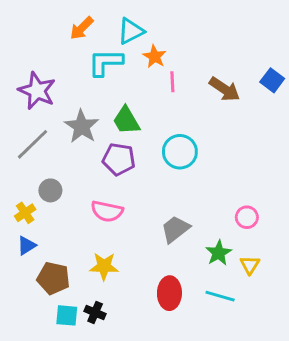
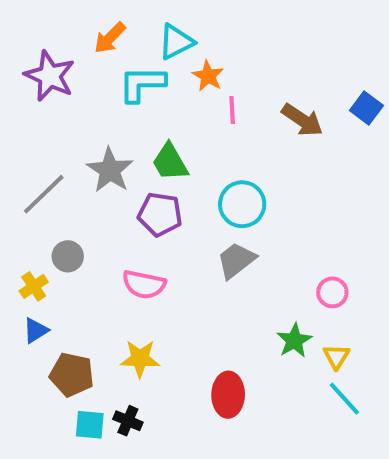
purple star: (37, 91) -> (50, 76), moved
gray trapezoid: (175, 229) -> (236, 260), moved
cyan line: (220, 296) -> (344, 399), moved, turned 32

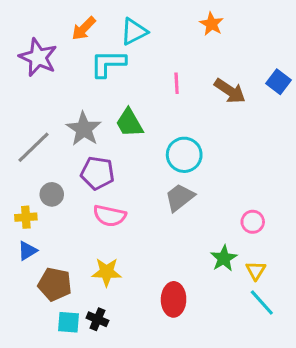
orange star: (208, 76) -> (212, 24), moved
purple pentagon: (160, 214) -> (97, 173), moved
yellow cross: (34, 286) -> (26, 217), turned 30

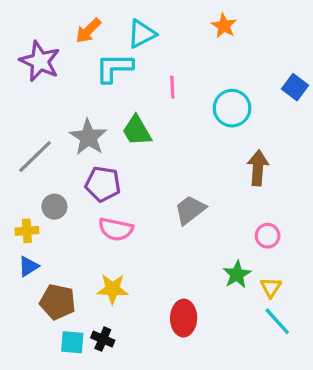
pink line: (177, 83) -> (172, 87), moved
brown arrow: (230, 91) -> (258, 168), moved, turned -120
cyan circle: (184, 155) -> (232, 108), moved

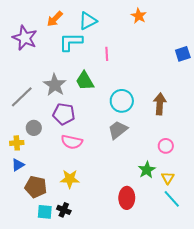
blue square: (295, 87) -> (183, 54), turned 35
cyan circle: (232, 108) -> (122, 101), moved
red ellipse: (184, 318) -> (127, 198), moved

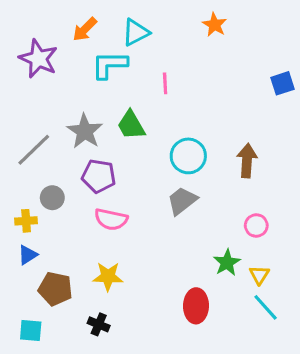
cyan square: (45, 212) -> (31, 331), moved

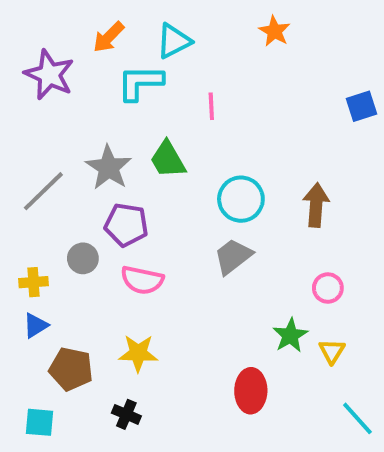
gray circle: (52, 198) -> (83, 258), moved
cyan line: (266, 307) -> (357, 418), moved

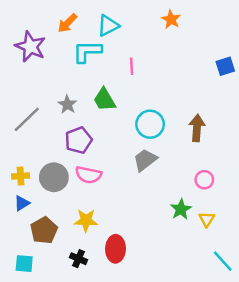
gray star: (109, 168) -> (67, 104), size x0.7
purple pentagon: (126, 225) -> (79, 140), turned -30
gray circle: (83, 258) -> (54, 177), moved, size x1.5
brown pentagon: (71, 369) -> (44, 230), turned 30
red ellipse: (251, 391) -> (116, 249), moved

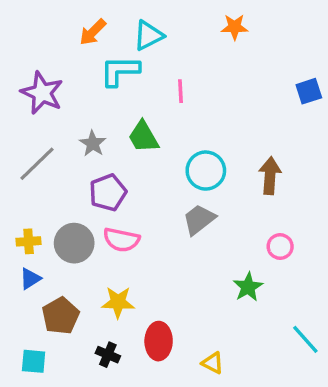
orange star: (171, 19) -> (235, 27), turned -30
purple star: (30, 47) -> (42, 93), moved
yellow triangle: (207, 219) -> (213, 363), moved, turned -35
cyan line: (223, 261) -> (305, 339), moved

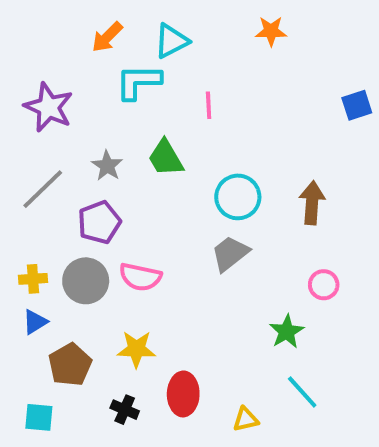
purple pentagon: (108, 192) -> (99, 222), moved
cyan line: (305, 339) -> (302, 392), moved
yellow triangle: (213, 363) -> (246, 419), turned -40

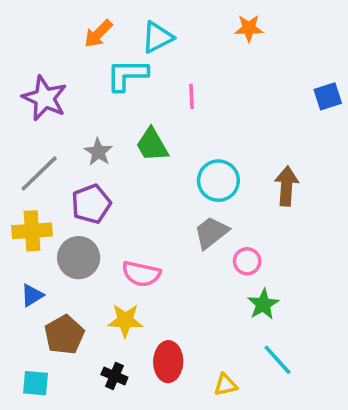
pink semicircle: (140, 277) -> (141, 274), moved
yellow cross: (33, 279) -> (32, 231), moved, size x1.5
pink circle: (324, 285) -> (247, 261), moved

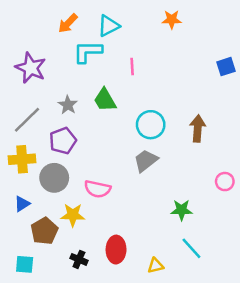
pink circle: (247, 261) -> (225, 182), moved
green star: (263, 304) -> (182, 210), turned 30
yellow star: (125, 320) -> (73, 215), moved

